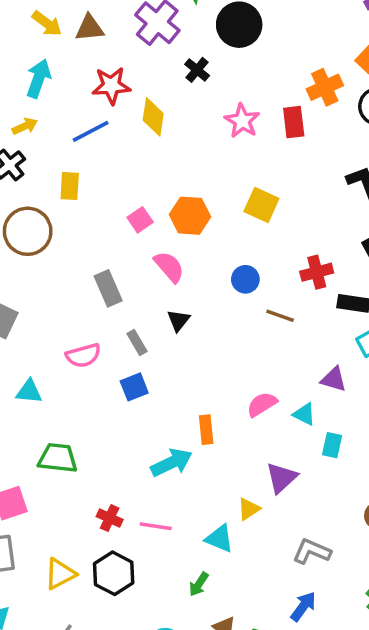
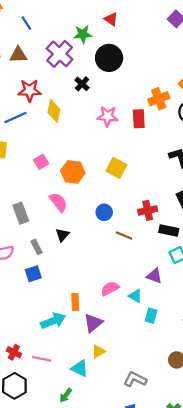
pink star: (242, 121) -> (108, 116), turned -30
pink square: (140, 220) -> (41, 162), moved
purple triangle: (281, 478) -> (93, 323), moved

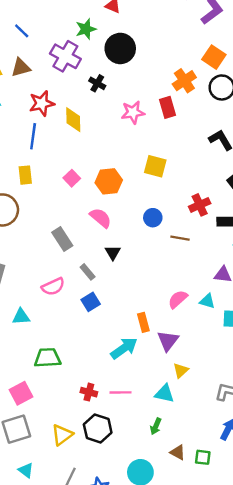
blue line: (15, 117) -> (33, 136), turned -45

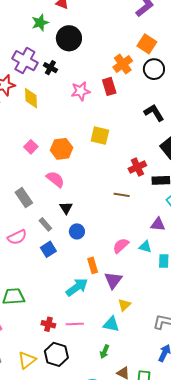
purple cross: (65, 56) -> (25, 61), moved
blue circle: (153, 218) -> (77, 231), moved

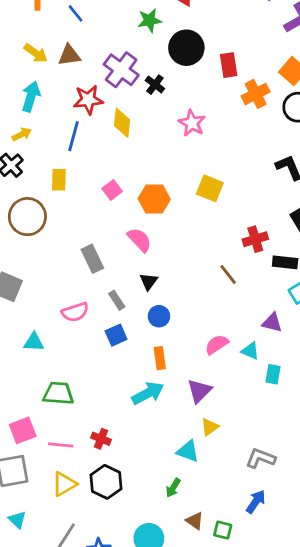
red rectangle: (109, 86) -> (229, 65), moved
pink star: (81, 91) -> (192, 123), turned 30
brown line: (122, 195) -> (228, 275), turned 35
orange rectangle: (93, 265) -> (160, 358), moved
pink line: (75, 324) -> (61, 445), moved

